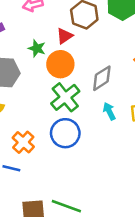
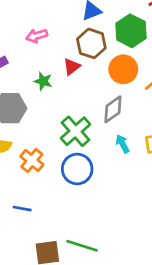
orange circle: (60, 64) -> (123, 69), moved
orange cross: (23, 142) -> (32, 160), moved

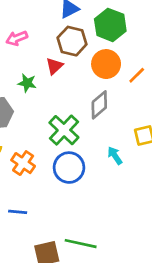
cyan arrow: (122, 144) -> (115, 156), moved

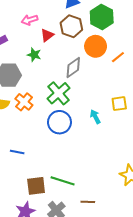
red triangle: (54, 66) -> (47, 35), moved
gray diamond: (99, 105) -> (73, 67), moved
orange cross: (23, 163) -> (24, 102), moved

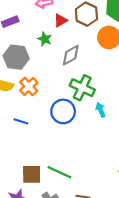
gray diamond: (73, 67) -> (71, 55), moved
green cross: (59, 93) -> (82, 88), moved, turned -30
blue line: (17, 152) -> (21, 121), moved

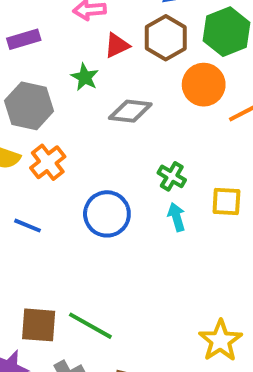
gray diamond: (71, 55) -> (130, 111), turned 30
green cross: (82, 88) -> (172, 176), moved, size x0.6

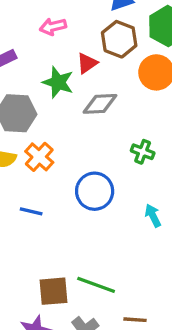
red triangle: (117, 45) -> (87, 63), moved
green star: (85, 77) -> (58, 82), size x1.4
cyan arrow: (176, 217) -> (153, 216), moved

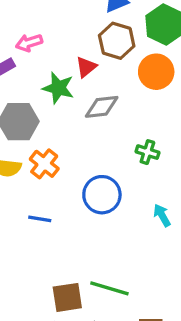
pink arrow: (53, 27) -> (29, 43), moved

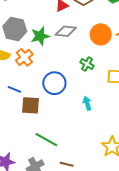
orange circle: (156, 72) -> (101, 34), moved
green star: (58, 88) -> (40, 36), moved, turned 30
brown square: (67, 297) -> (31, 105), moved

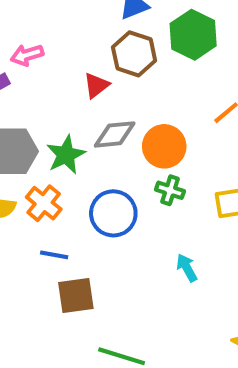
orange circle: (101, 34) -> (164, 146), moved
blue circle: (54, 83) -> (113, 213), moved
blue line: (14, 89) -> (54, 255), moved

